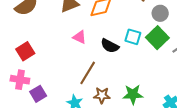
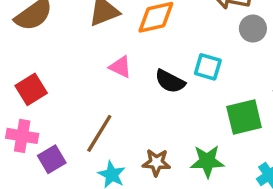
green square: (157, 38) -> (244, 117), moved, turned 30
brown line: (88, 73) -> (99, 133), moved

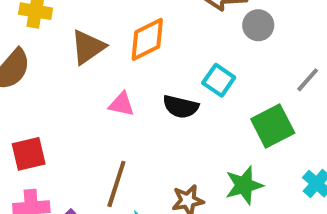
cyan square: (208, 67) -> (219, 80), turned 32
red square: (31, 89) -> (29, 154), turned 32

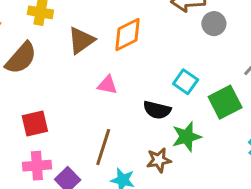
cyan square: (219, 80) -> (186, 82), moved
black semicircle: (181, 107) -> (157, 110), moved
green star: (244, 185) -> (187, 137), moved

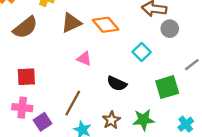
orange diamond: (127, 34) -> (106, 25), turned 65
cyan square: (186, 82) -> (142, 52), moved
green star: (187, 137) -> (143, 120), moved
brown star: (159, 160) -> (111, 120), turned -30

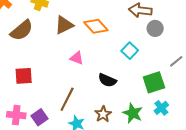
pink cross: (22, 108) -> (16, 115), moved
green star: (143, 120) -> (133, 113), turned 30
cyan cross: (186, 124) -> (161, 108), moved

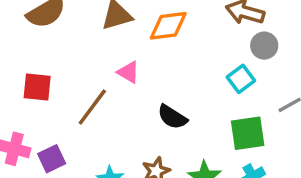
orange diamond: (96, 26) -> (168, 26), turned -65
cyan square: (130, 51) -> (241, 79), moved
brown line: (67, 99) -> (92, 107), moved

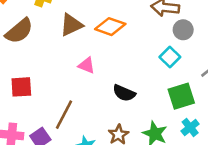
orange diamond: (168, 26) -> (110, 27), turned 36
brown line: (92, 107) -> (64, 115), moved

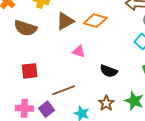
brown semicircle: (19, 31) -> (25, 28), turned 60
brown line: (64, 115) -> (64, 90), turned 45

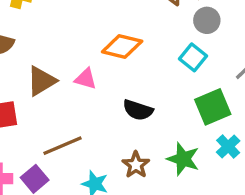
brown triangle: (65, 21) -> (41, 81), moved
orange diamond: (95, 21) -> (122, 47), moved

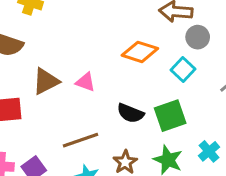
orange diamond: (122, 47) -> (140, 52), moved
green square: (213, 107) -> (170, 116), moved
brown line: (62, 146) -> (80, 140), moved

